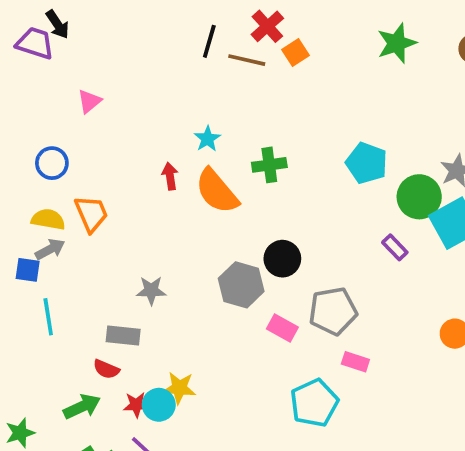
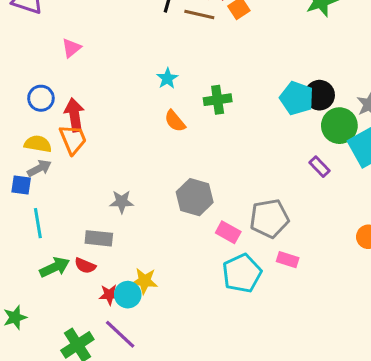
red arrow: (170, 176) -> (74, 115), moved, size x1.5
orange semicircle: (217, 191) -> (175, 121), size x0.6
black circle: (282, 259) -> (320, 95), moved
cyan pentagon: (314, 403) -> (242, 273), moved
green arrow: (82, 407) -> (55, 267), moved

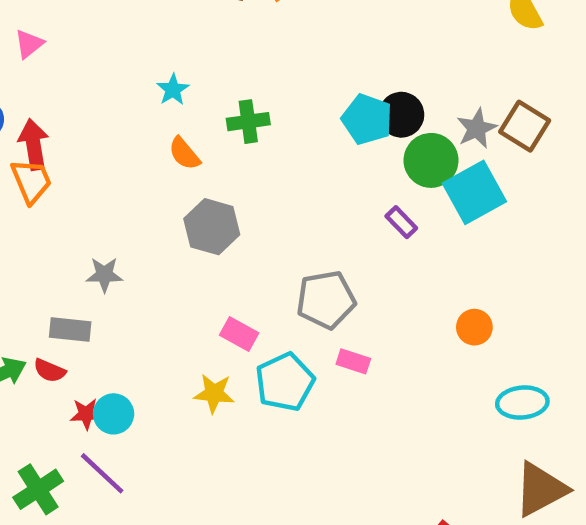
gray hexagon: (195, 197) -> (212, 227), moved
pink rectangle: (228, 232) -> (239, 334), moved
yellow star: (144, 281) -> (214, 393), moved

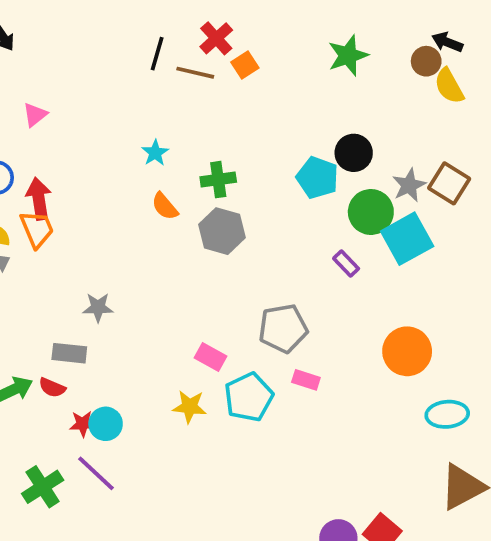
black circle: (401, 115) -> (354, 153), moved
gray hexagon: (212, 227) -> (222, 231), moved
orange circle: (474, 327) -> (407, 351), size x1.6

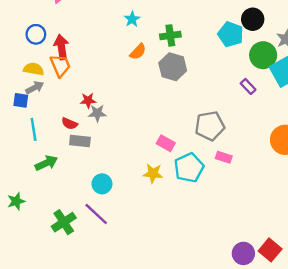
orange semicircle: (165, 206) -> (138, 52), turned -96
red semicircle: (52, 388) -> (69, 124), moved
red star: (83, 424) -> (88, 100), moved

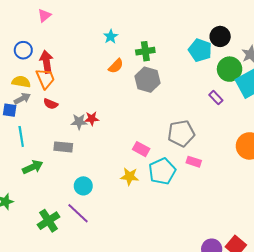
red star: (88, 100) -> (92, 119), moved
red semicircle: (69, 124) -> (51, 104), moved

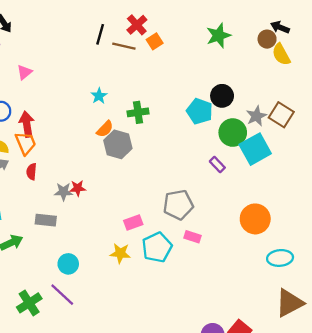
gray hexagon: (147, 80) -> (118, 144), moved
red semicircle: (51, 104) -> (32, 172), turned 72
pink rectangle: (141, 149) -> (133, 222), turned -49

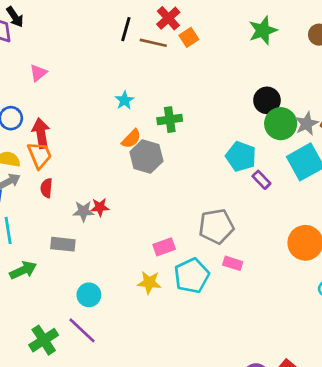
cyan pentagon: (200, 111) -> (241, 157), moved
green circle: (233, 133) -> (281, 124), moved

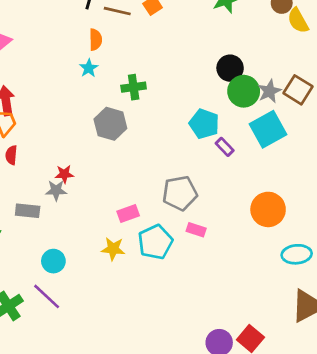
orange semicircle: (131, 139) -> (96, 40), moved, turned -45
gray star: (83, 211) -> (56, 190), moved

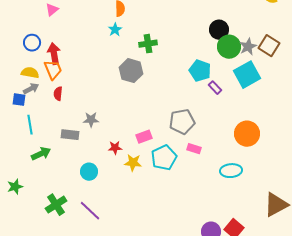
red star: (64, 174) -> (115, 148), moved
cyan ellipse: (297, 254) -> (231, 171), moved
purple line: (47, 296) -> (90, 211), moved

